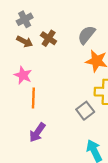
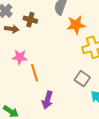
gray square: (85, 111) -> (82, 79), moved

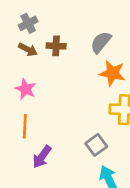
brown cross: (30, 20) -> (56, 46), turned -32
orange line: (35, 73) -> (25, 126), moved

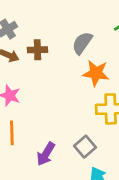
purple arrow: (42, 157) -> (46, 154), moved

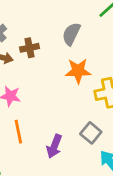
orange star: (96, 73) -> (78, 71), moved

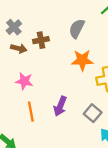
purple arrow: (54, 146) -> (60, 106), moved

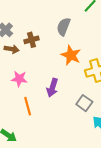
orange star: (82, 60) -> (71, 55), turned 30
purple arrow: (60, 106) -> (52, 88), moved

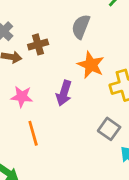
purple arrow: (52, 88) -> (64, 93), moved

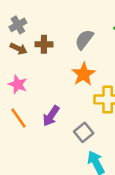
purple arrow: (64, 93) -> (51, 116), moved
orange line: (33, 133) -> (19, 118), turned -35

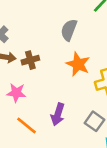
brown cross: (44, 44) -> (30, 60), moved

